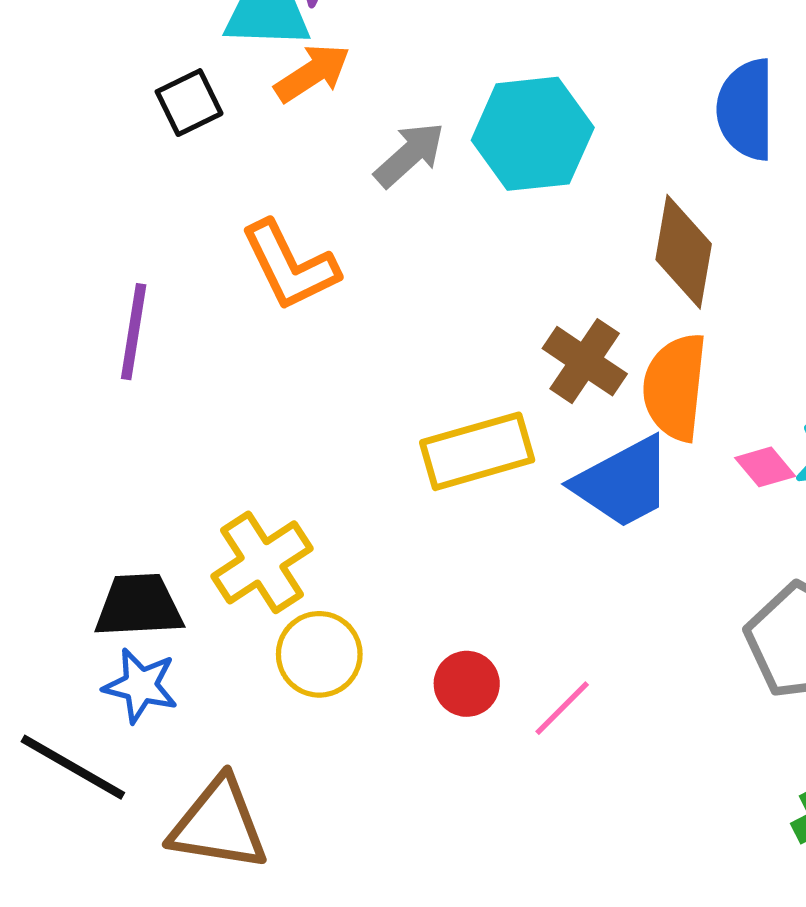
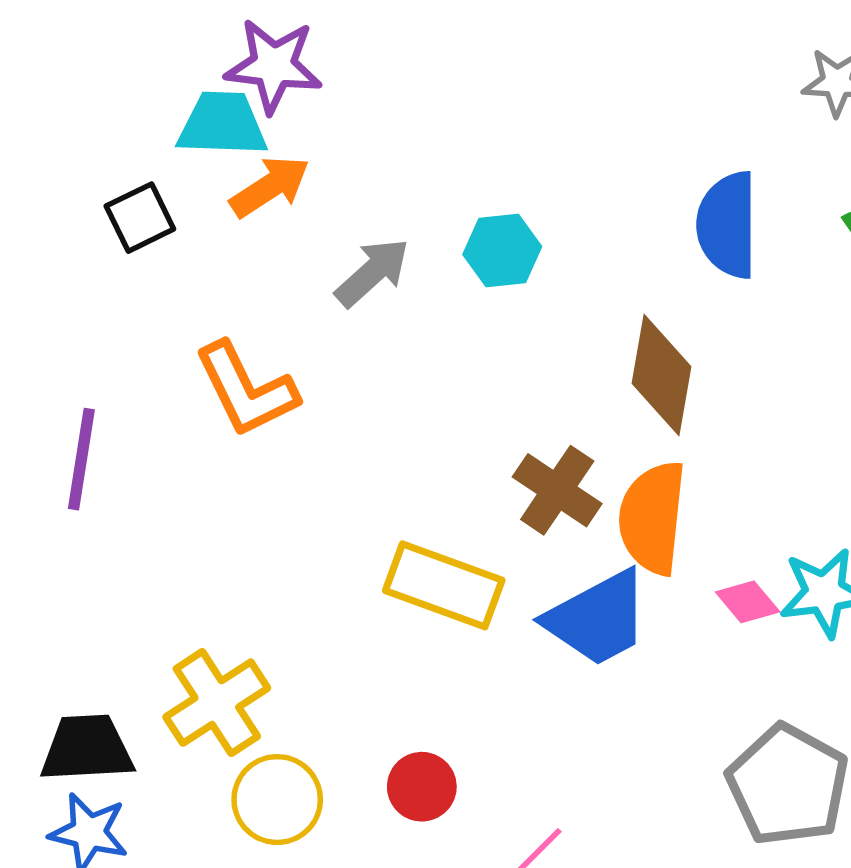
cyan hexagon: (533, 134) -> (502, 251), size x0.6
yellow rectangle: (477, 451) -> (444, 585), turned 36
red circle: (467, 684) -> (422, 787), moved

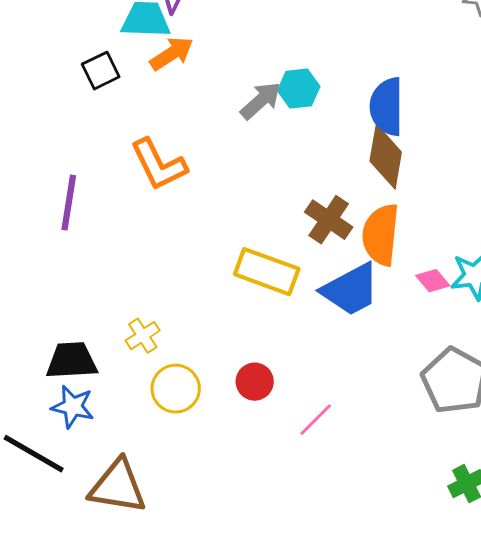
blue semicircle: (727, 225) -> (387, 107), moved
gray arrow: (372, 272) -> (261, 101), moved
yellow cross: (217, 703) -> (143, 336), size x0.6

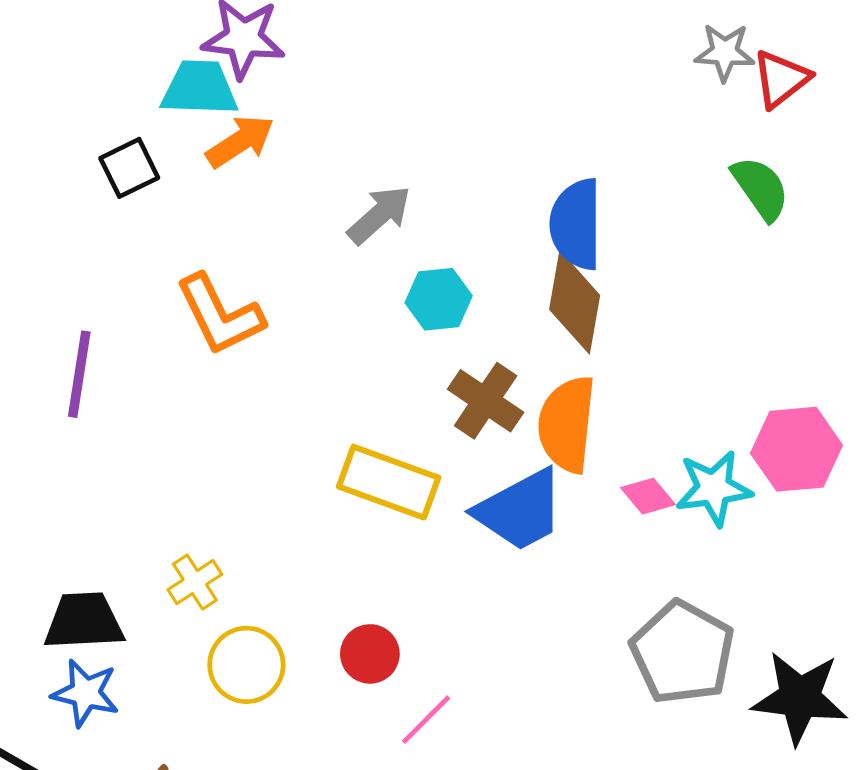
cyan hexagon: (299, 89) -> (439, 299), moved
pink line: (316, 420) -> (426, 720), moved

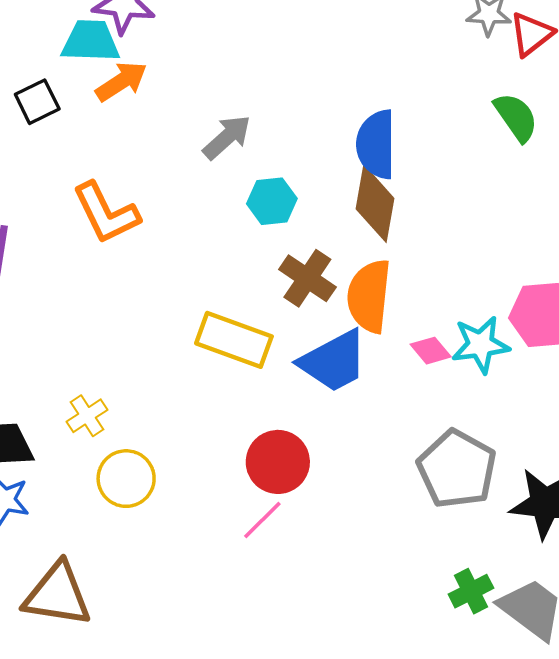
red circle: (370, 654) -> (278, 462), moved, size x1.4

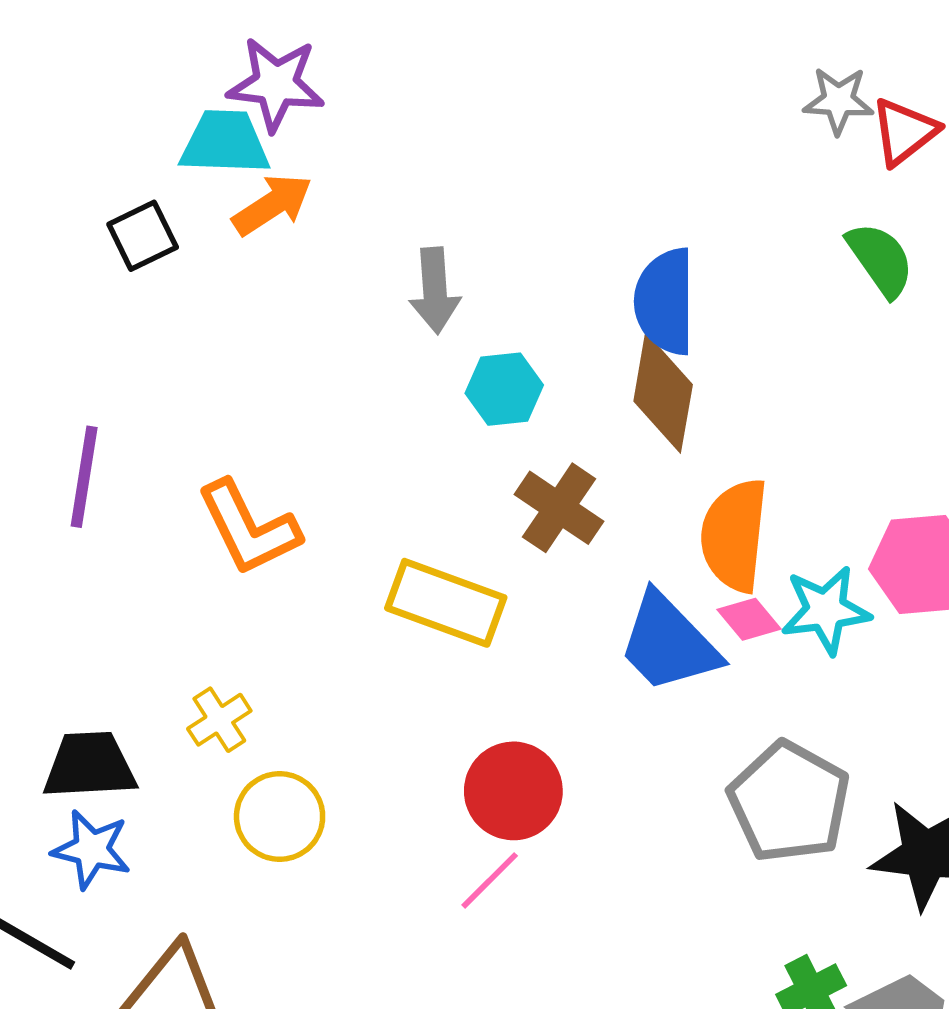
gray arrow: (227, 137) -> (435, 291), turned 128
orange L-shape: (106, 213) -> (249, 528), moved
orange semicircle: (369, 296) -> (734, 535), moved
blue trapezoid: (334, 361) -> (669, 643), moved, turned 74

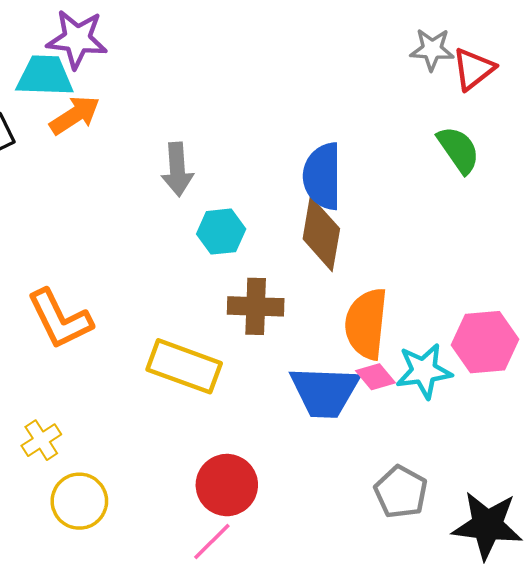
brown cross: (559, 508) -> (256, 306), turned -32
blue trapezoid: (669, 643) -> (325, 392), turned -44
gray pentagon: (789, 802) -> (401, 492), size x0.7

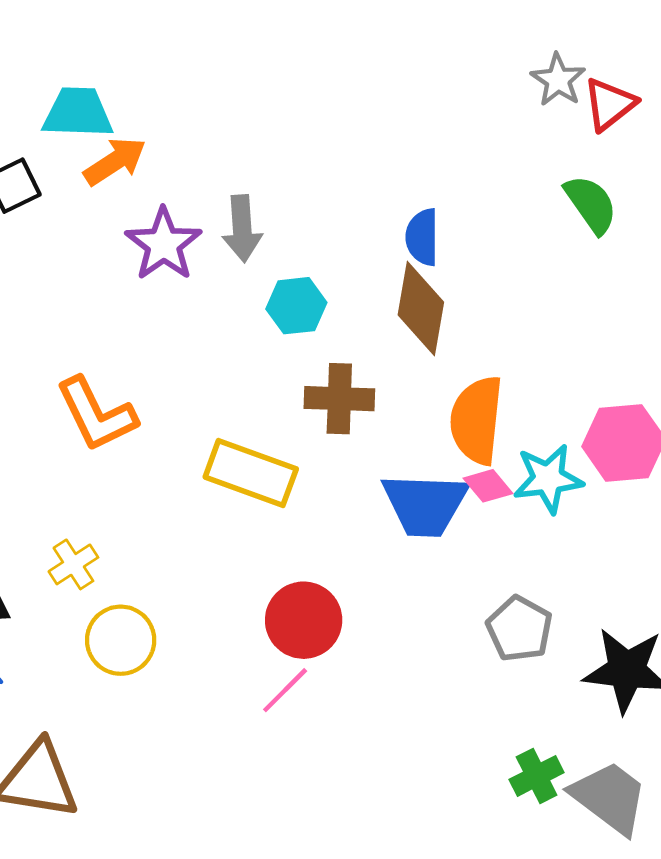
purple star: (77, 39) -> (164, 244), moved, turned 30
gray star: (432, 49) -> (558, 80), turned 30
blue semicircle: (322, 176) -> (422, 237), size x0.7

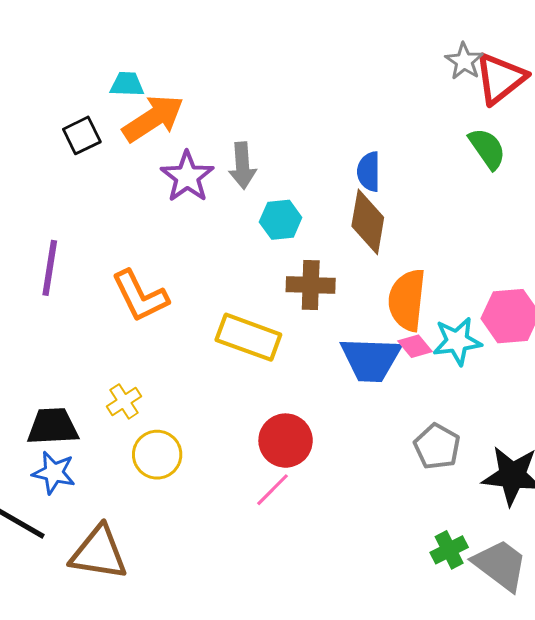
red triangle: (609, 104) -> (500, 78), size x1.4
cyan trapezoid: (78, 113) -> (127, 84), size x0.7
orange arrow: (115, 161) -> (153, 118), size x1.4

